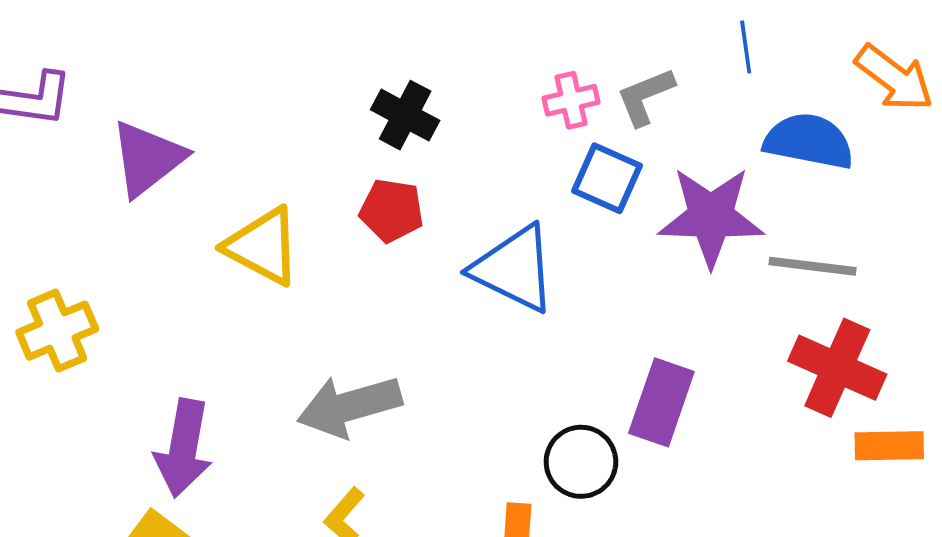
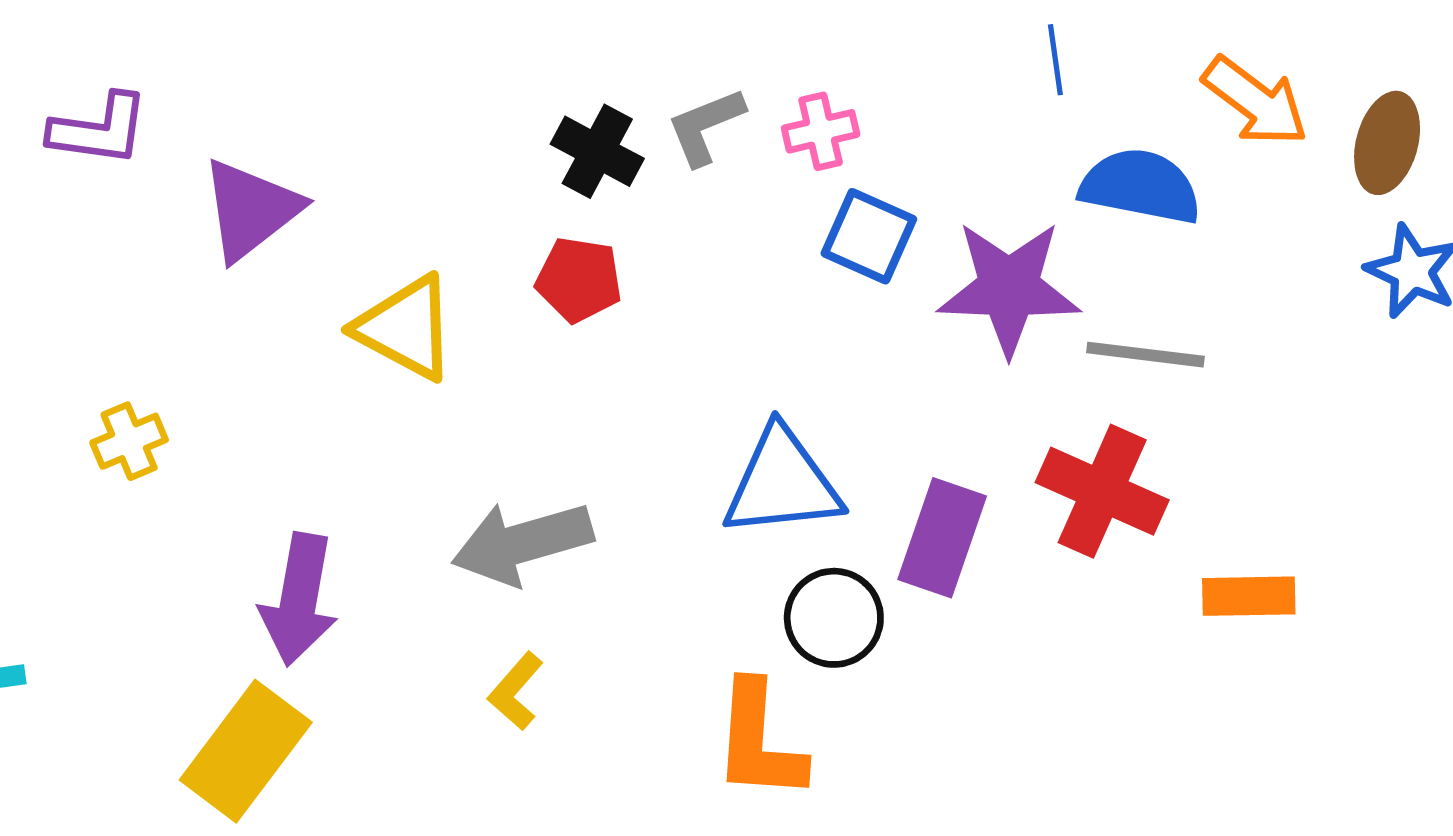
gray L-shape: (645, 97) -> (706, 126), moved
blue triangle: (514, 269) -> (782, 483), moved, turned -32
yellow cross: (57, 331) -> (129, 441), size x0.7
red cross: (837, 368) -> (1102, 491), moved

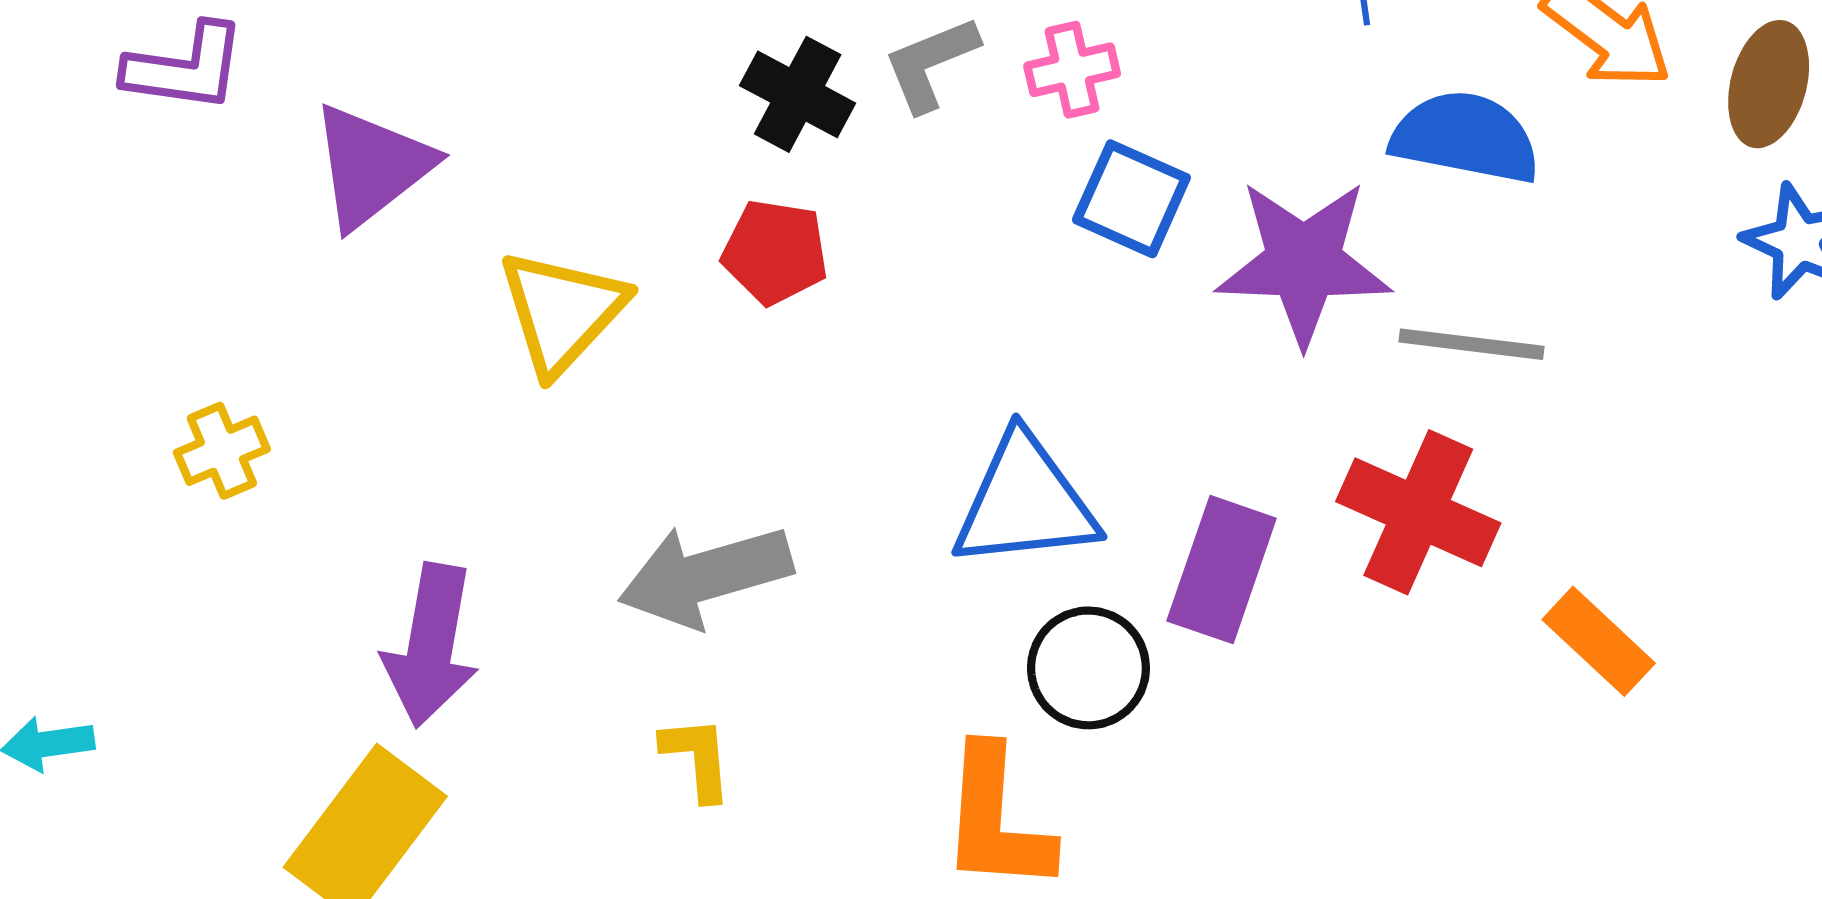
yellow triangle: (406, 328) -> (562, 311), turned 45
orange rectangle: (1249, 596) -> (1599, 641), turned 44
yellow L-shape: (516, 691) -> (697, 758), turned 134

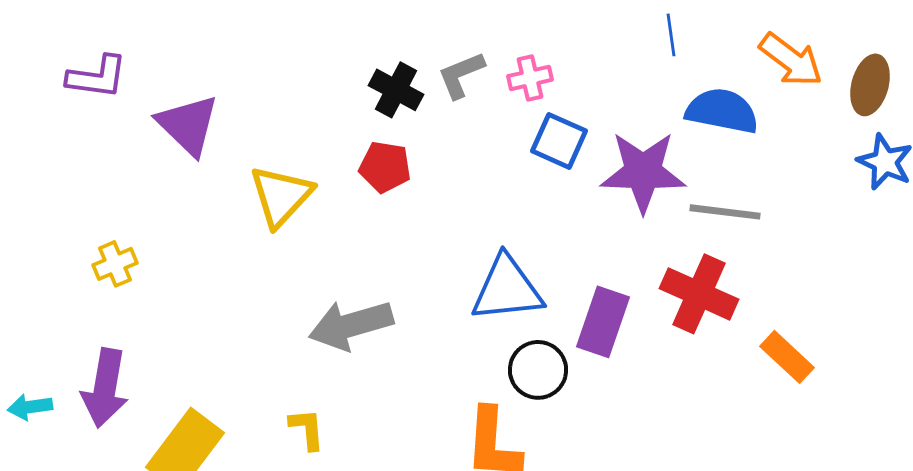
purple triangle: (371, 166) -> (188, 125), turned -38
purple arrow: (431, 645) -> (105, 388), moved
yellow L-shape: (697, 758) -> (307, 429), moved

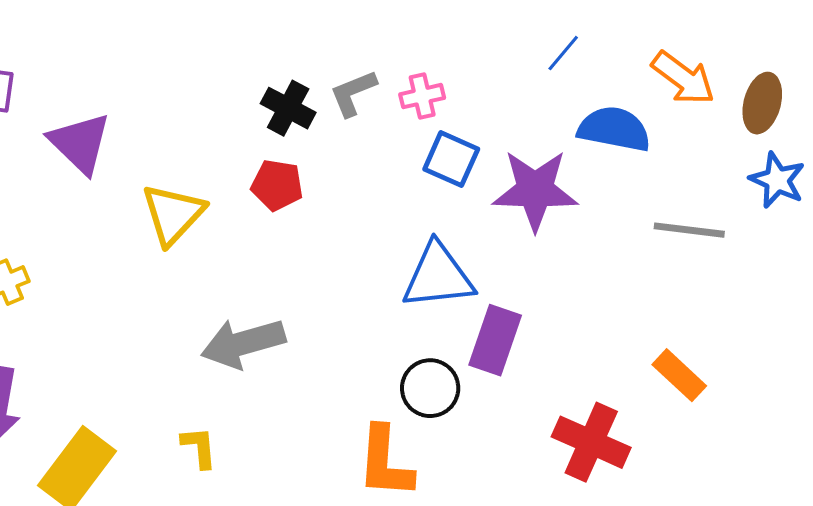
blue line: (671, 35) -> (563, 53), turned 48
gray line: (725, 212) -> (689, 230), moved
blue triangle: (507, 289) -> (438, 276), moved
red cross: (699, 294) -> (591, 442), moved

